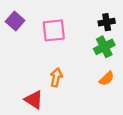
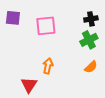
purple square: (15, 21) -> (13, 18), turned -35
red triangle: (34, 100) -> (29, 85), turned 30

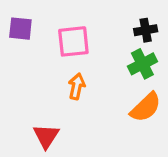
orange arrow: (48, 66) -> (77, 86), moved
orange semicircle: (91, 67) -> (146, 107), size x1.5

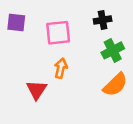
black cross: (146, 30) -> (103, 20), moved
red triangle: (46, 136) -> (37, 90), moved

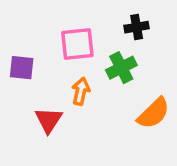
purple square: (16, 23) -> (22, 68), moved
green cross: (113, 50) -> (121, 68), moved

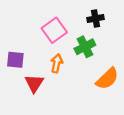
pink square: (77, 44) -> (54, 30), turned -30
purple square: (22, 68) -> (15, 60), moved

